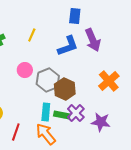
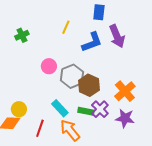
yellow line: (32, 35) -> (66, 27), moved
orange cross: (109, 81) -> (125, 91), moved
cyan rectangle: (46, 112) -> (60, 108), moved, turned -48

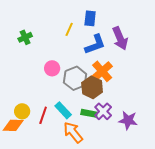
blue rectangle: (99, 12) -> (90, 18), moved
orange cross: (125, 91) -> (102, 71), moved
red line: (40, 128) -> (43, 115), moved

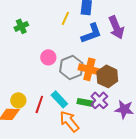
orange cross: (102, 71) -> (89, 69), moved, turned -35
brown hexagon: (92, 87) -> (107, 76), moved

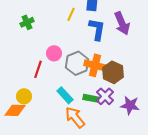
blue L-shape: (91, 33) -> (97, 29), turned -60
red line: (39, 104) -> (38, 69), moved

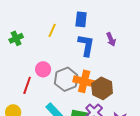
yellow line: (71, 14) -> (52, 30), moved
purple arrow: (122, 23) -> (111, 39), size x0.6

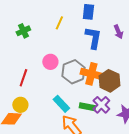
red line: (27, 85) -> (23, 78), moved

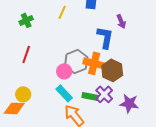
blue L-shape: (93, 38) -> (105, 37), moved
pink circle: (50, 62) -> (64, 71), moved
red line: (23, 78) -> (26, 54), moved

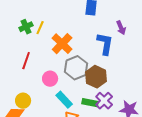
yellow line: (62, 12) -> (40, 28), moved
orange cross: (94, 63) -> (62, 44), moved, turned 30
brown hexagon: (112, 70) -> (96, 77), moved
pink circle: (64, 71) -> (50, 79), moved

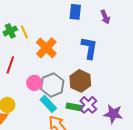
yellow line: (40, 28) -> (24, 32), turned -48
purple arrow: (121, 28) -> (105, 17), moved
gray hexagon: (76, 68) -> (52, 85), moved

